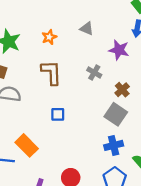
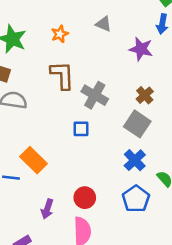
gray cross: (94, 73) -> (95, 95), moved, size x1.5
blue square: (58, 114) -> (81, 129), moved
blue cross: (114, 145) -> (135, 160), turned -30

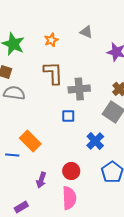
gray cross: (95, 95) -> (79, 89), turned -35
blue cross: (135, 160) -> (95, 141), moved

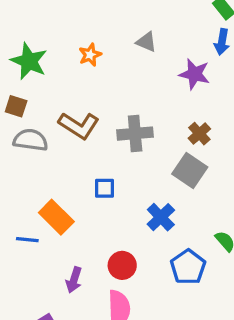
brown L-shape: (53, 73) -> (79, 126), moved, turned 125
blue square: (68, 116) -> (104, 188), moved

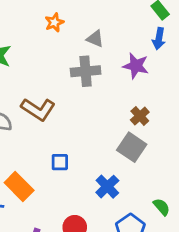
orange star: (90, 55) -> (54, 22), moved
gray cross: (135, 134) -> (86, 71), moved

